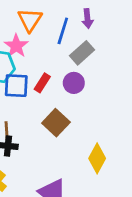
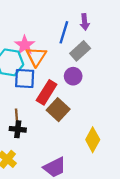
orange triangle: (30, 20) -> (36, 57), moved
red rectangle: (42, 83) -> (47, 92), moved, size x1.5

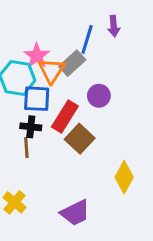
gray rectangle: (80, 51) -> (72, 63), moved
black cross: (18, 129) -> (31, 127), moved

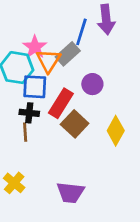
purple arrow: (114, 26) -> (106, 20), size x1.5
yellow diamond: (124, 177) -> (116, 131), moved
purple trapezoid: (75, 213) -> (70, 193), turned 32

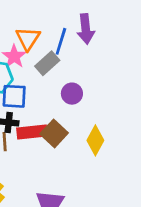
orange triangle: (48, 61) -> (28, 39), moved
red rectangle: (61, 103) -> (32, 132), moved, turned 52

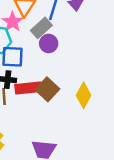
purple circle: (72, 94) -> (49, 43), moved

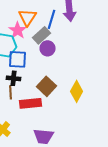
red rectangle: (28, 88) -> (30, 103), moved

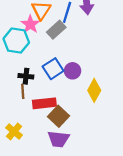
purple circle: (48, 48) -> (73, 71), moved
blue square: (18, 59) -> (53, 69), moved, turned -36
brown square: (46, 86) -> (58, 116), moved

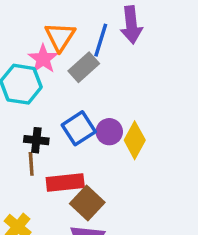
yellow diamond: (94, 90) -> (135, 140), moved

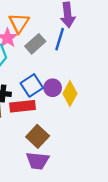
blue line: (101, 40) -> (60, 39), moved
red rectangle: (65, 183) -> (23, 106), moved

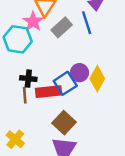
blue line: (60, 39) -> (87, 23), turned -35
blue square: (32, 85) -> (65, 83), moved

